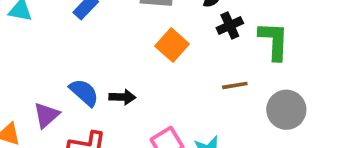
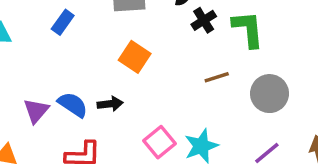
orange square: (172, 45) -> (135, 57), moved
purple triangle: (46, 115) -> (36, 111), moved

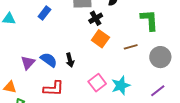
black cross: (204, 20) -> (96, 18), moved
orange square: (135, 57) -> (100, 39), moved
black arrow: (110, 104) -> (70, 60), turned 80

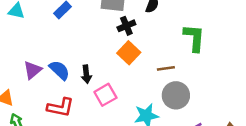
gray circle: (160, 57) -> (176, 95), moved
pink square: (97, 83) -> (105, 95), moved

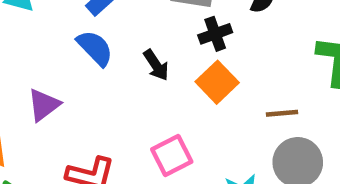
blue semicircle: (59, 70) -> (95, 48), moved
black arrow: (86, 74) -> (156, 65), moved, turned -30

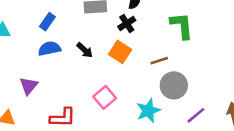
black cross: (215, 34) -> (127, 23), moved
blue semicircle: (95, 48) -> (49, 49), turned -45

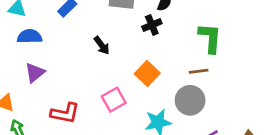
blue semicircle: (49, 49) -> (30, 36), moved
orange square: (120, 52) -> (147, 74), moved
brown line: (159, 61) -> (199, 71), moved

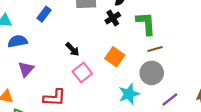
green L-shape: (210, 38) -> (146, 23), moved
black arrow: (102, 45) -> (72, 49), moved
pink square: (114, 100) -> (82, 73), moved

